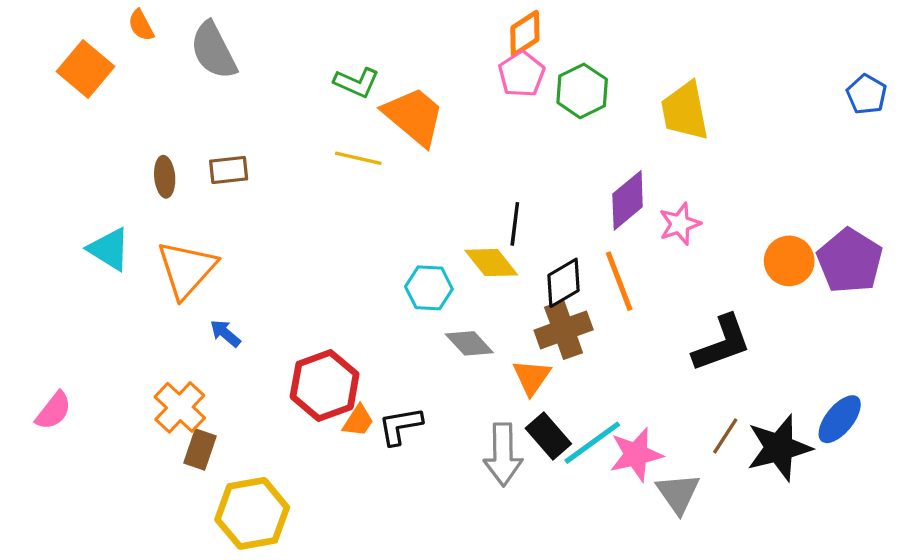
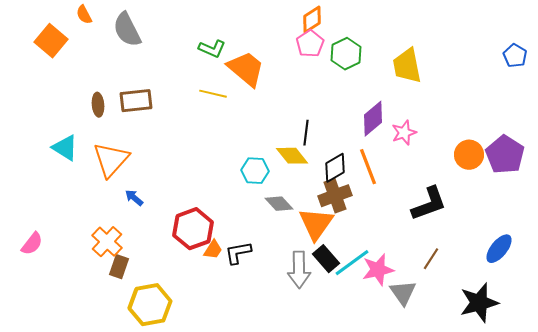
brown rectangle: (229, 170) -> (136, 101), size x1.4
orange triangle: (532, 377) -> (316, 224), size x1.5
black star: (779, 448) -> (479, 303), moved

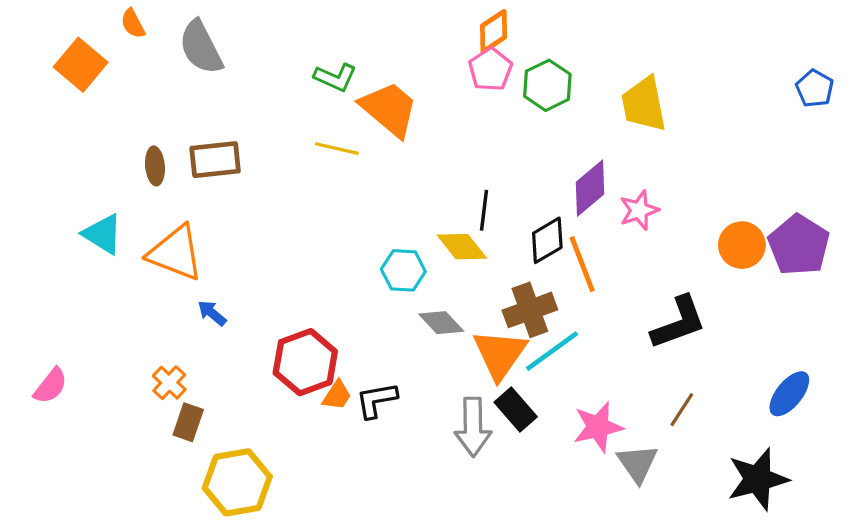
orange triangle: (111, 160) -> (176, 253), turned -51
black diamond: (335, 168) -> (547, 240), moved
orange cross: (107, 242) -> (169, 383), size x0.7
cyan line: (352, 263) -> (552, 351), moved

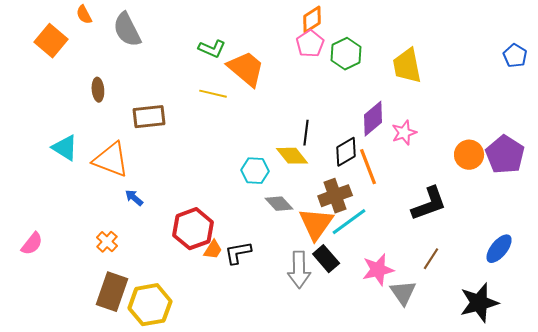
brown rectangle: (215, 160) -> (149, 117), moved
brown ellipse: (155, 166) -> (98, 90), moved
brown rectangle: (188, 422) -> (112, 292), moved, size x1.6

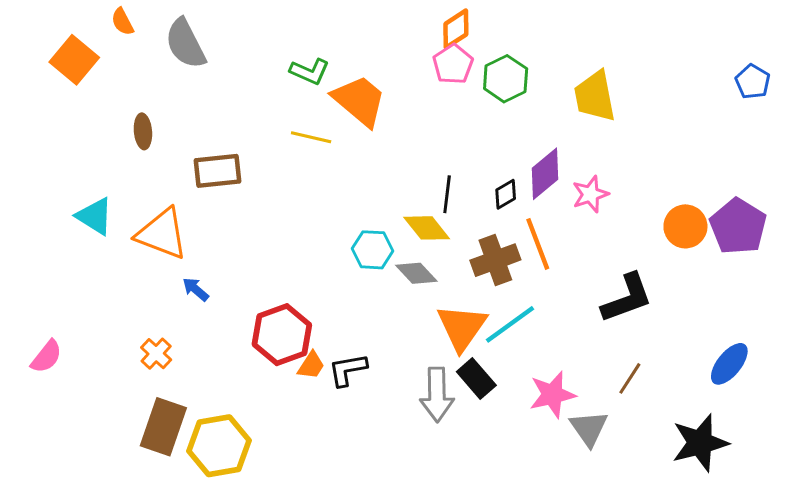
black diamond: (346, 152) -> (506, 194), moved, size x0.7
brown cross: (335, 196) -> (495, 260), moved
gray diamond: (279, 204) -> (416, 273), moved

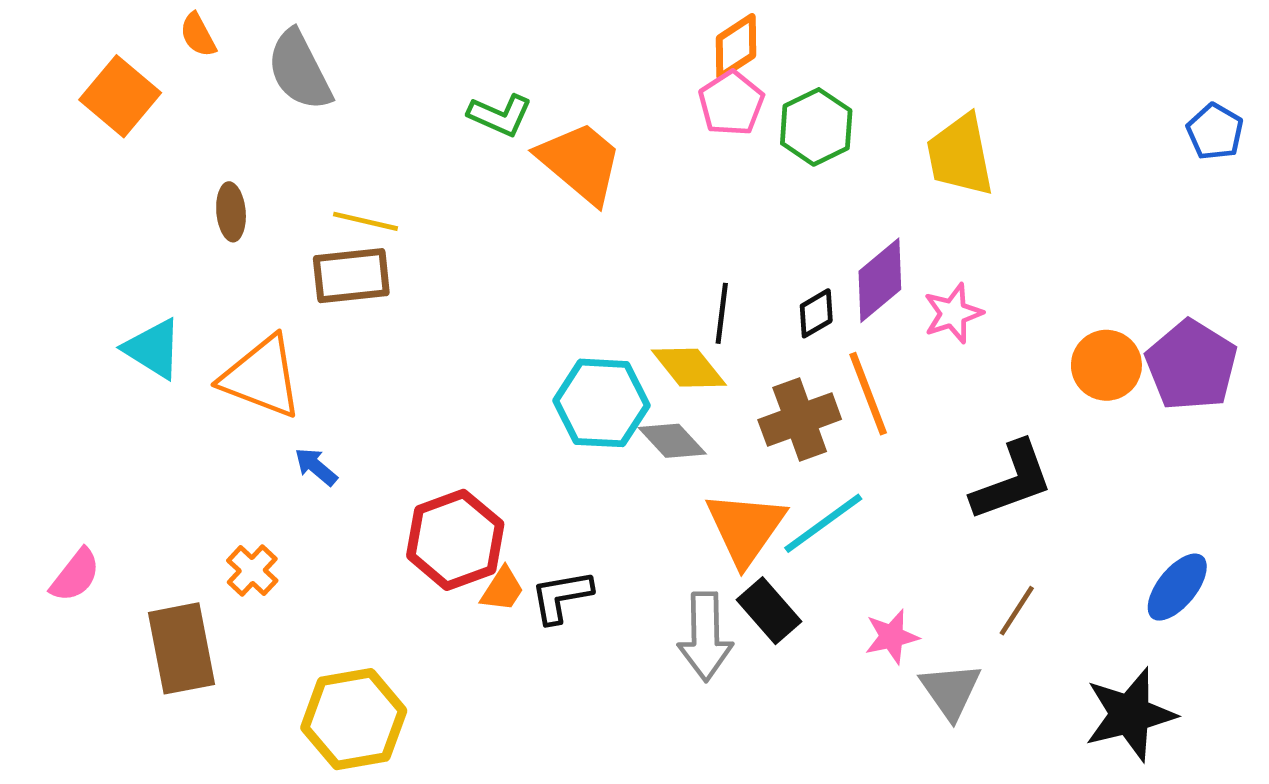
yellow line: (311, 137) -> (366, 221), moved
cyan hexagon: (373, 250) -> (601, 403), size x1.4
pink star: (552, 395) -> (892, 637), size x0.7
brown rectangle: (163, 427) -> (181, 648), moved, turned -30

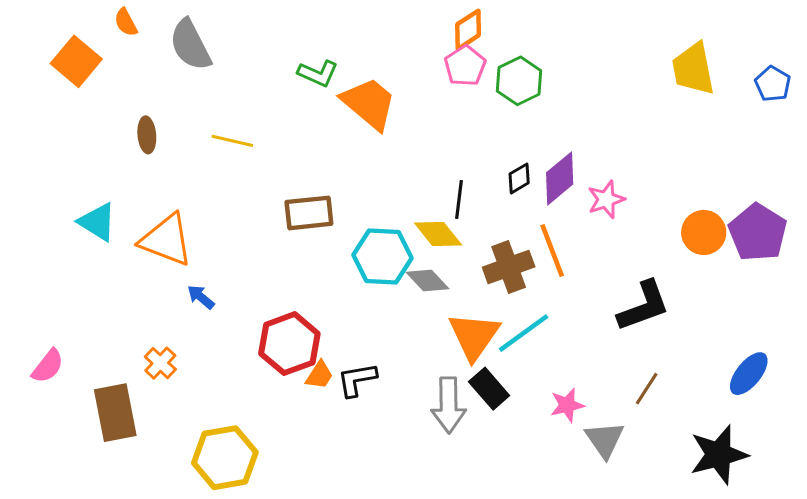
yellow trapezoid: (960, 155) -> (693, 69), moved
brown rectangle: (351, 276) -> (309, 213), moved
black diamond: (816, 313) -> (519, 178), moved

